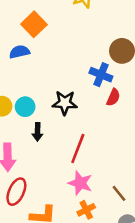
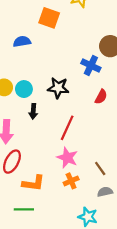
orange square: (34, 24) -> (49, 18), moved, turned -30
red semicircle: (113, 97) -> (101, 97), moved

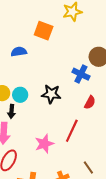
black arrow: (33, 111) -> (11, 111), moved
red line: (67, 128) -> (72, 131), moved
pink star: (67, 158) -> (44, 144), moved, turned 30

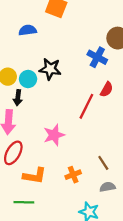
black star: (51, 94) -> (50, 69), moved
red line: (72, 131) -> (86, 106), moved

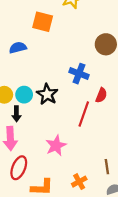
blue cross: (97, 57) -> (79, 74), moved
black star: (50, 69) -> (47, 94), moved, turned 30
brown line: (103, 163) -> (107, 167), turned 32

